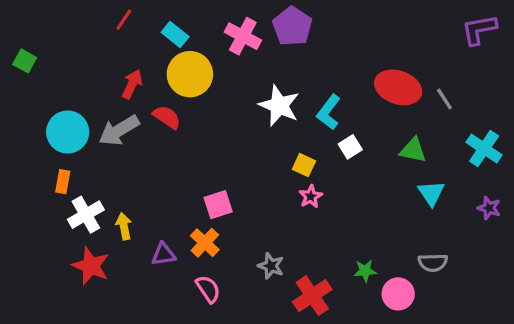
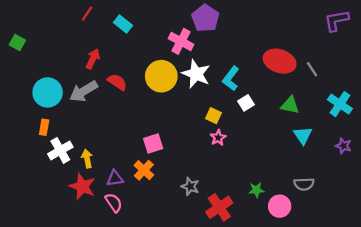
pink cross: (243, 36) -> (181, 41), moved
yellow circle: (190, 74) -> (161, 76), moved
red star: (91, 266) -> (82, 186), moved
pink semicircle: (208, 289) -> (114, 203), moved

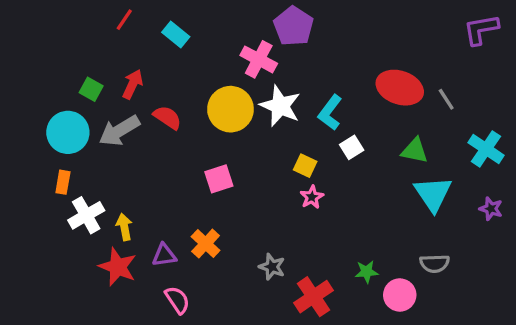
green square: (17, 43) -> (91, 89), moved
cyan triangle: (303, 135) -> (433, 194), size x1.4
pink square: (153, 143) -> (219, 179), moved
pink semicircle: (114, 203) -> (177, 300), moved

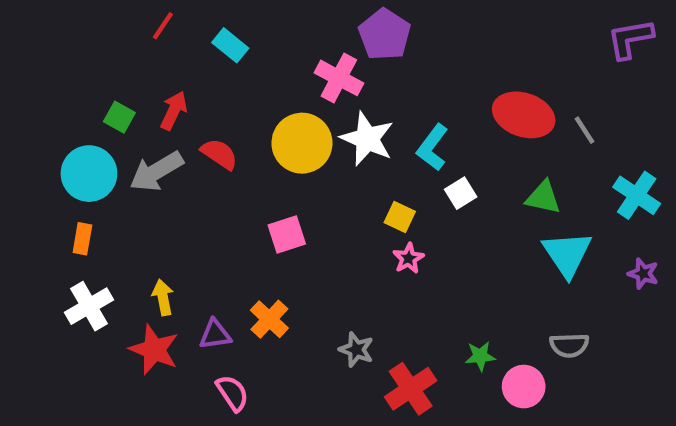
white cross: (86, 215) -> (89, 306), moved

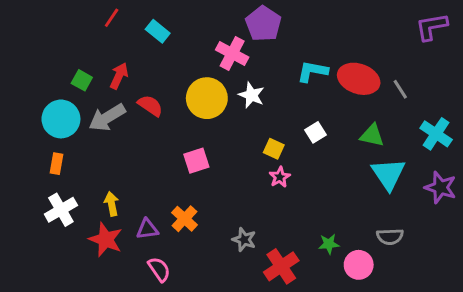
white star: (367, 139) -> (251, 95), size x0.7
cyan L-shape: (432, 147) -> (312, 71), moved, turned 64
purple star: (643, 274) -> (441, 187), size x1.5

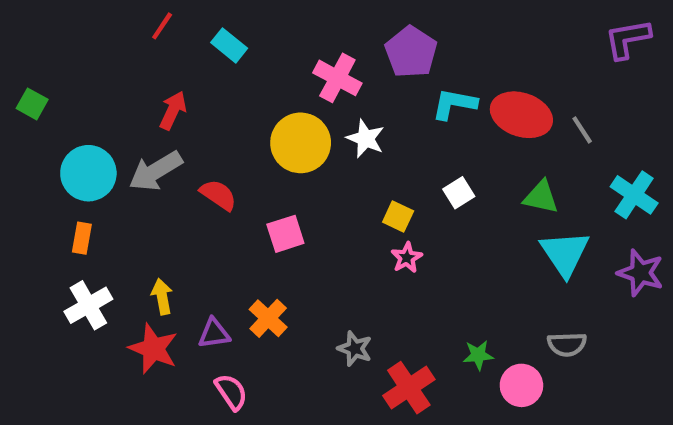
purple pentagon: (263, 24) -> (411, 52), moved
green square: (82, 80) -> (32, 104), moved
red semicircle: (150, 106) -> (218, 195), moved

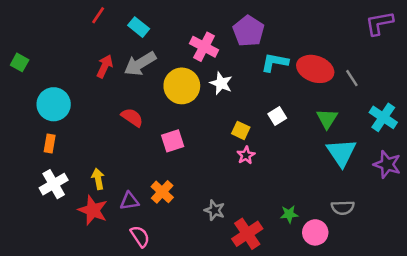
gray arrow: (156, 171) -> (140, 64), moved
green triangle: (541, 197) -> (327, 119), turned 50

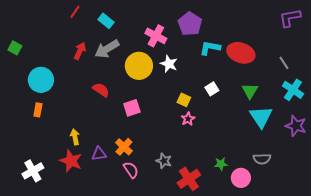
gray line: (352, 78) -> (284, 63), moved
white cross: (54, 184) -> (33, 171), moved
pink semicircle: (140, 236) -> (131, 170), moved

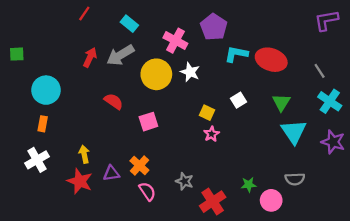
cyan rectangle: (106, 21) -> (129, 24), moved
green square: (15, 48) -> (17, 54), turned -32
white cross: (33, 171) -> (37, 160), moved

